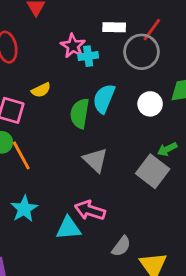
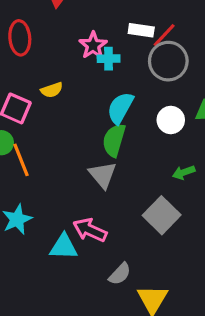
red line: (152, 30) -> (164, 35), moved
green semicircle: (80, 113) -> (114, 140), moved
gray square: (153, 171) -> (162, 215), moved

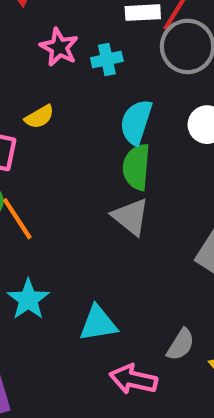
pink star: (93, 45) -> (59, 47), moved
pink arrow: (90, 230) -> (133, 379), moved

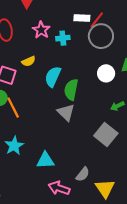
cyan semicircle: (136, 122) -> (53, 77), moved

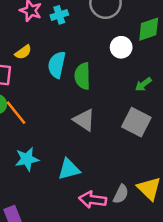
gray triangle: (66, 112) -> (84, 120), moved
cyan star: (14, 146) -> (27, 159), turned 30
gray semicircle: (83, 174) -> (121, 194), moved

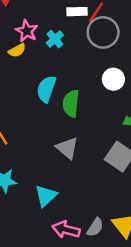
cyan cross: (59, 15) -> (55, 39), turned -30
yellow semicircle: (23, 52) -> (17, 50), moved
cyan triangle: (69, 169) -> (46, 196), turned -35

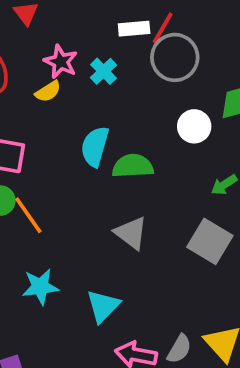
green semicircle: (71, 103) -> (133, 166), turned 84

